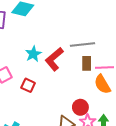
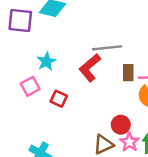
gray line: (82, 44) -> (107, 48), moved
cyan star: (33, 54) -> (46, 61), moved

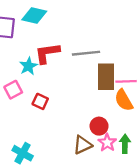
red L-shape: (90, 68) -> (47, 53), moved, turned 32
brown rectangle: (128, 73) -> (106, 77), size x1.6

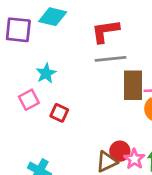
red L-shape: (47, 53) -> (105, 31), moved
red circle: (99, 126) -> (120, 151), moved

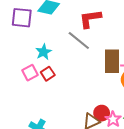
gray line: (111, 59) -> (79, 40), moved, turned 45
red square: (59, 113) -> (48, 74), moved, turned 32

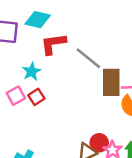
red L-shape: (90, 19) -> (53, 44), moved
gray line: (79, 40) -> (88, 58), moved

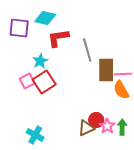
gray line: (88, 58) -> (87, 50), turned 35
red square: (36, 97) -> (44, 82), size x1.6

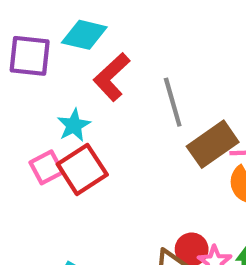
red L-shape: (58, 38) -> (112, 77), turned -35
brown rectangle: (106, 70) -> (213, 144), turned 55

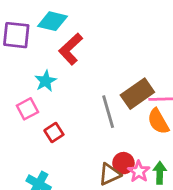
gray line: (173, 102) -> (108, 112), moved
red square: (82, 169) -> (54, 132), moved, size x0.6

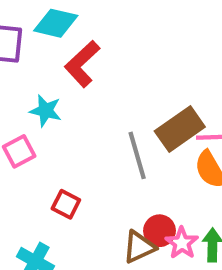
cyan star: (46, 81) -> (46, 111), turned -30
red square: (54, 132) -> (66, 204), moved, turned -30

